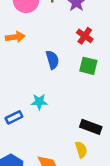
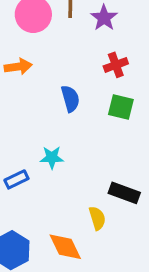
red cross: (85, 36) -> (116, 65), turned 35
yellow semicircle: (81, 150) -> (97, 218), moved

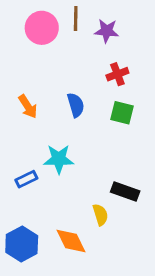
purple star: (104, 18) -> (107, 31), turned -30
orange arrow: (18, 67) -> (28, 107), moved, turned 65
cyan star: (52, 158) -> (59, 159), size x1.4

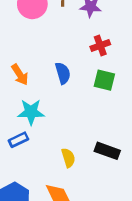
cyan star: (59, 159) -> (31, 112), moved
yellow semicircle: (100, 215) -> (68, 158), moved

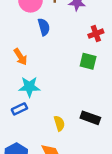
red cross: (100, 45) -> (96, 34), moved
blue semicircle: (63, 73) -> (44, 27), moved

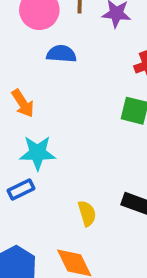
blue semicircle: (44, 27) -> (61, 54), turned -70

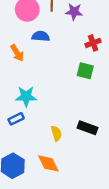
orange arrow: (23, 103) -> (17, 53), moved

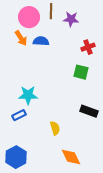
orange arrow: (17, 53) -> (21, 38), moved
black rectangle: (87, 128) -> (89, 111), moved
orange diamond: (48, 163) -> (71, 157), moved

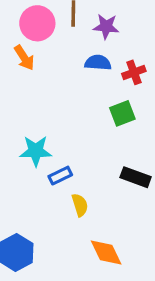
blue semicircle: (41, 41) -> (98, 63), moved
green square: (81, 72) -> (122, 113), turned -35
blue rectangle: (19, 115) -> (60, 176), moved

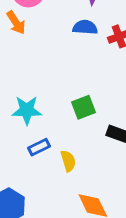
green square: (122, 113) -> (84, 107), moved
blue rectangle: (60, 176) -> (39, 147), moved

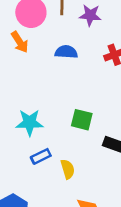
blue semicircle: (85, 27) -> (66, 52), moved
green square: (84, 107) -> (82, 120), turned 35

